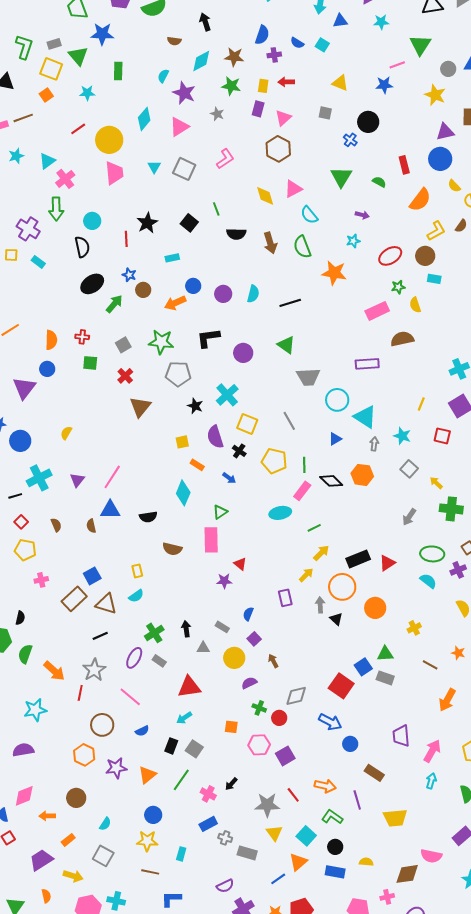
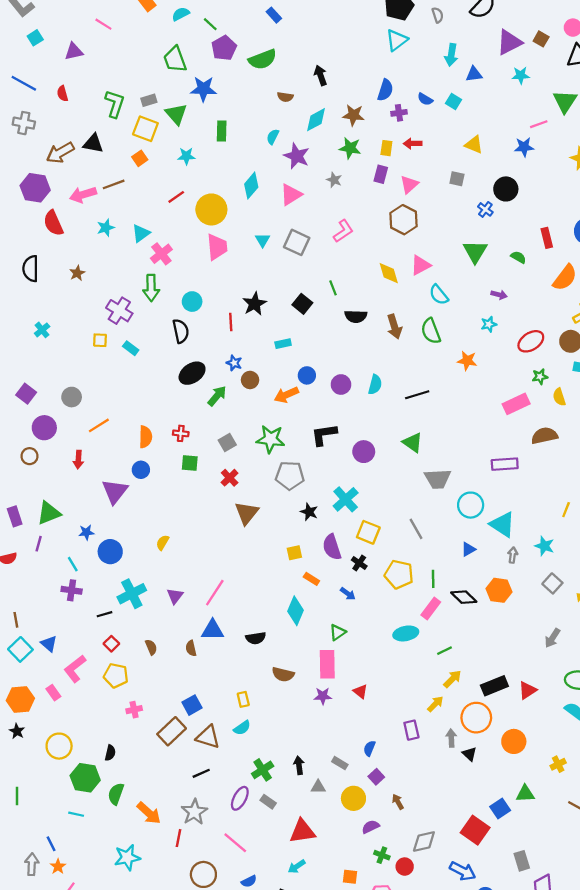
orange star: (334, 273) -> (467, 361), size x0.7
purple star: (224, 581) -> (323, 696), moved
gray rectangle: (385, 678) -> (522, 861), moved, turned 54

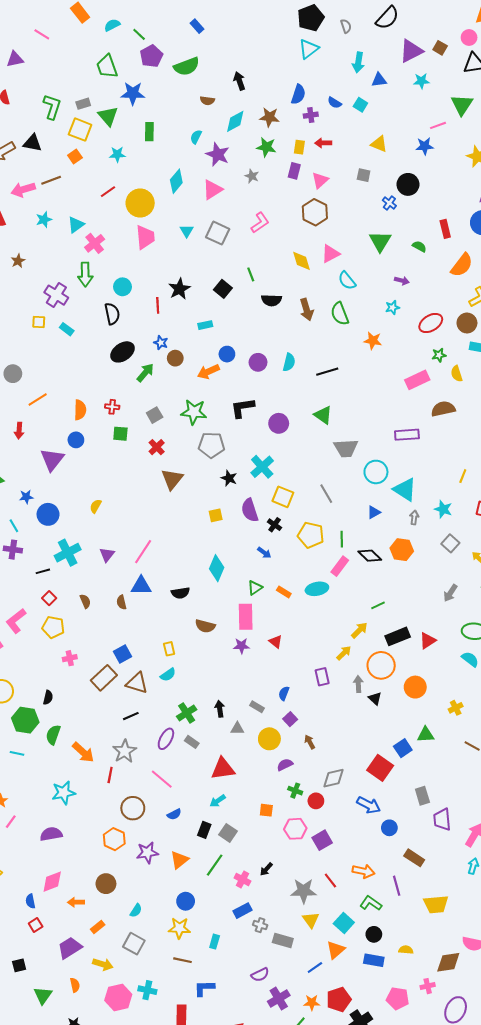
orange rectangle: (311, 579) -> (284, 592), moved
green line: (444, 651) -> (378, 605), moved

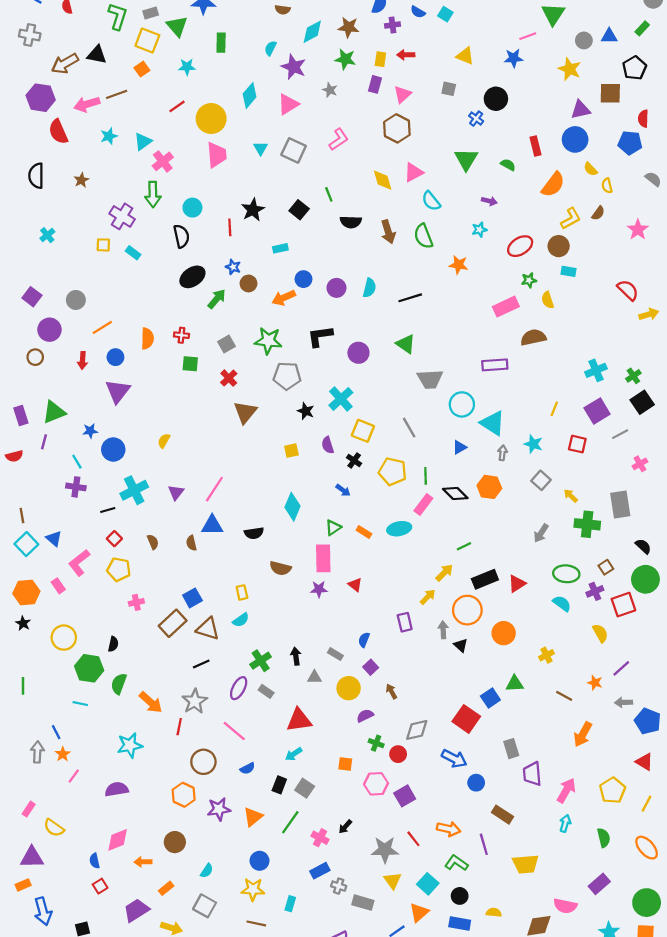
blue circle: (76, 440) -> (115, 357), moved
purple semicircle: (250, 510) -> (328, 445), size x0.7

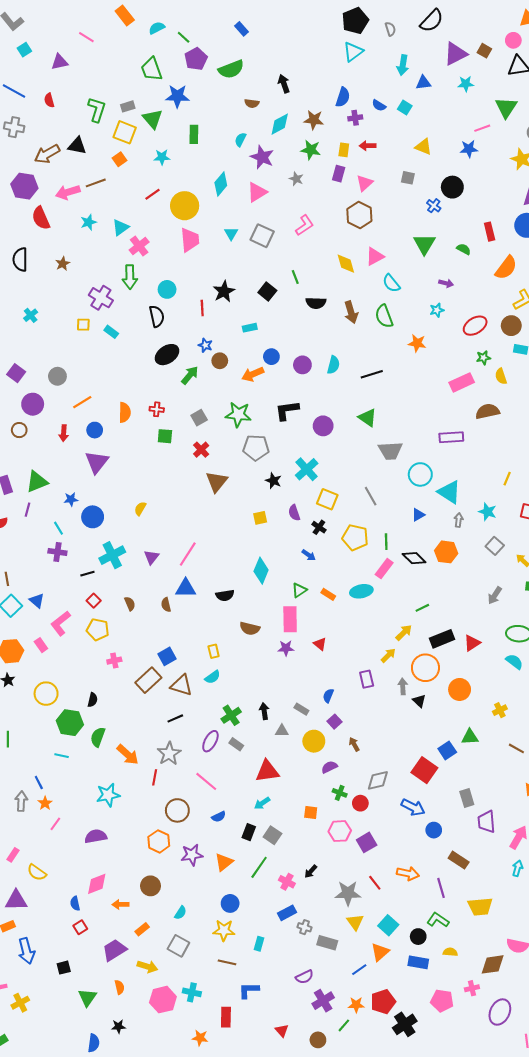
green L-shape: (456, 863) -> (438, 920), moved

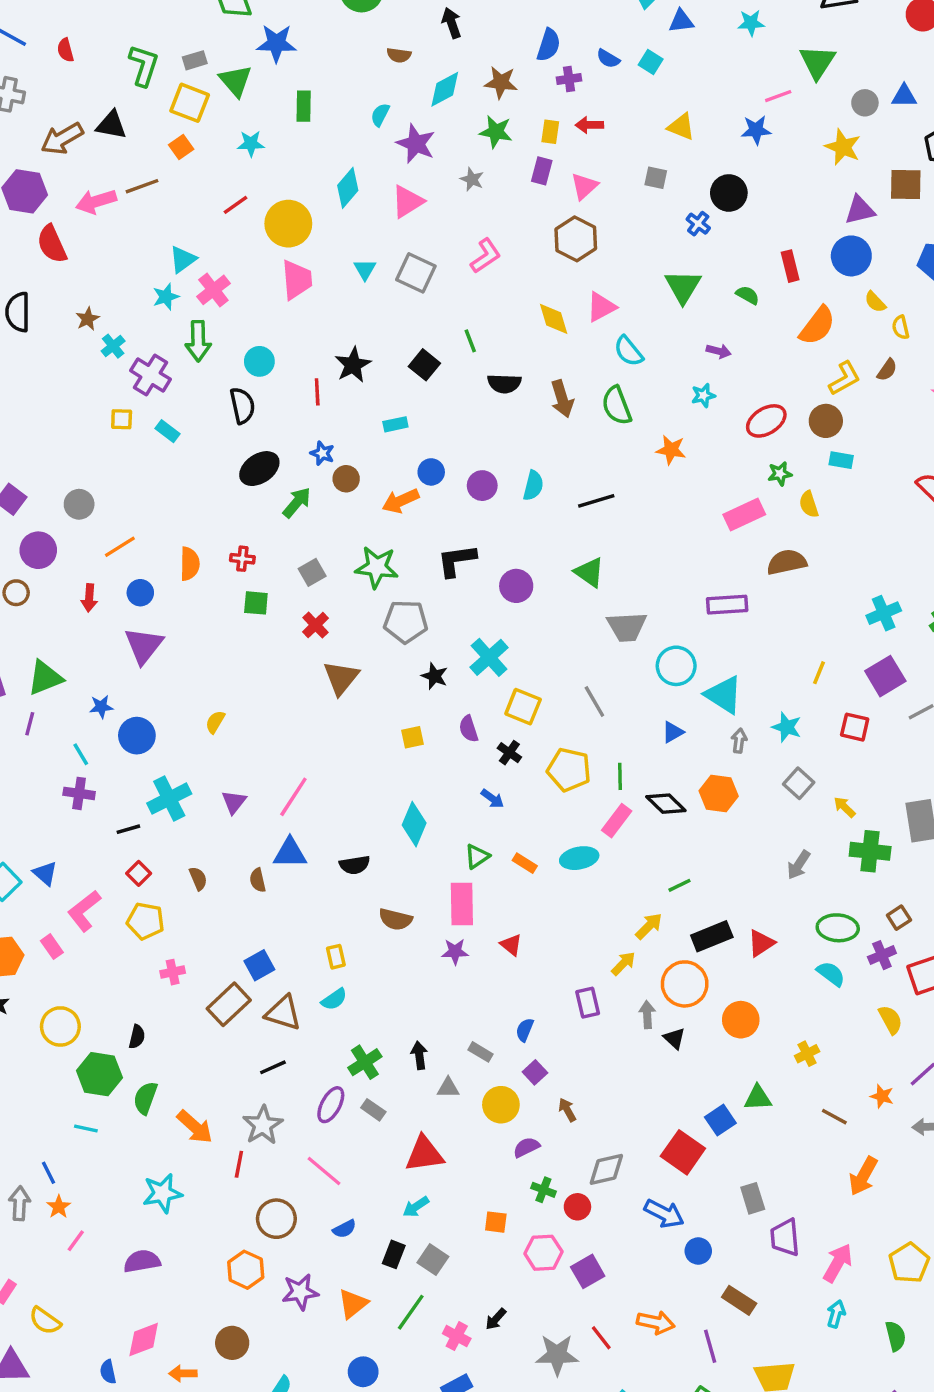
cyan star: (88, 222) -> (166, 297), moved
cyan cross: (31, 315) -> (113, 346), moved

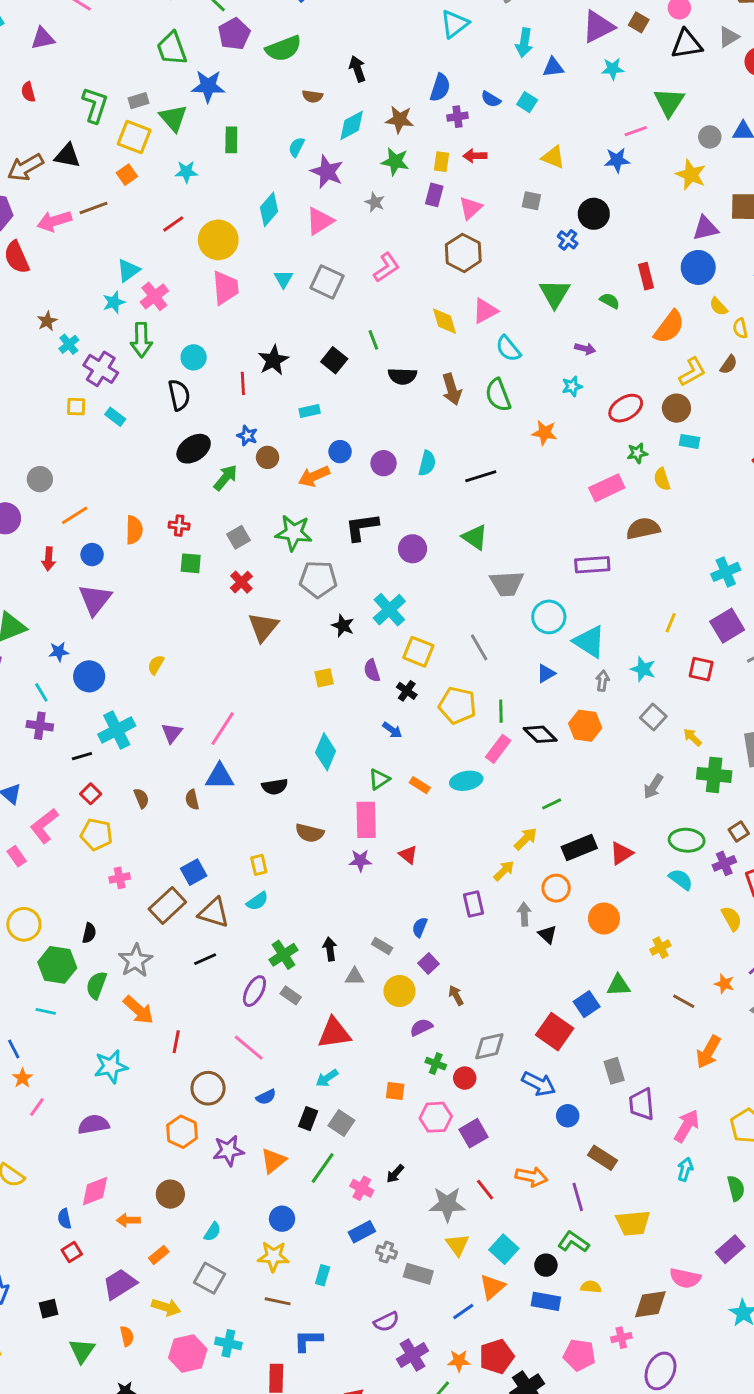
orange circle: (685, 984) -> (556, 888), size x0.7
gray star: (263, 1125) -> (136, 961), moved

